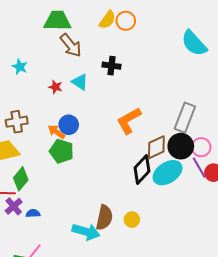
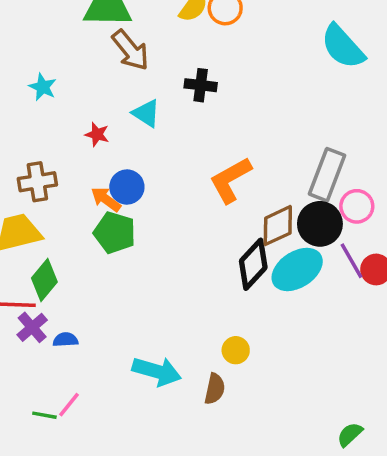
red star: (55, 87) -> (97, 134), moved
pink circle: (201, 147) -> (357, 206), moved
brown semicircle: (104, 217) -> (215, 389), moved, size x0.7

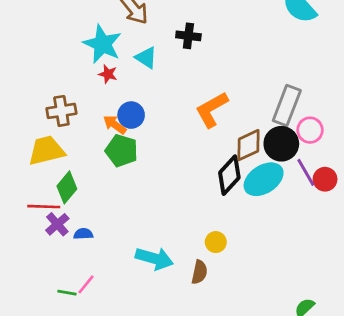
cyan star: (43, 87) -> (102, 44), moved, size x1.8

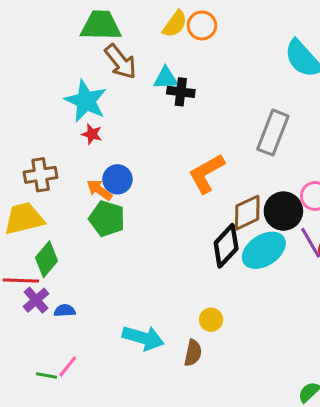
cyan triangle: (146, 58) -> (166, 78), moved, turned -35
gray rectangle: (287, 105) -> (273, 133), moved

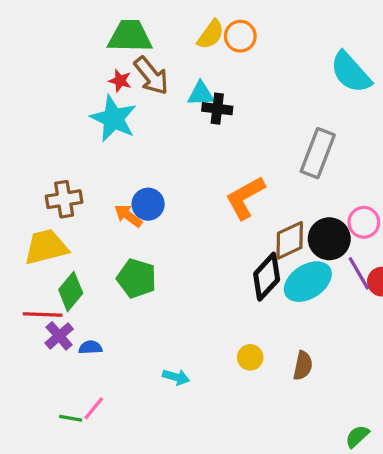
red star: (92, 134) -> (120, 81), moved
green pentagon: (107, 219) -> (137, 278), moved
cyan arrow: (143, 338) -> (176, 377), size x0.6
brown semicircle: (193, 353) -> (303, 366), moved

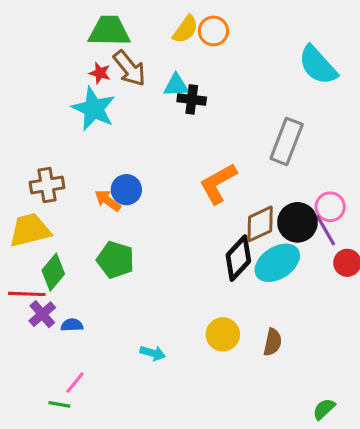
purple line: (359, 273) -> (325, 230), moved
yellow circle: (250, 357) -> (223, 334), size x1.4
green line: (71, 418) -> (59, 404), moved

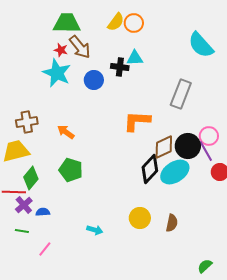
cyan triangle: (176, 85) -> (135, 58), moved
orange L-shape: (218, 183) -> (137, 121), turned 32
blue circle: (126, 190) -> (94, 80), moved
green line: (59, 404) -> (22, 231), moved

